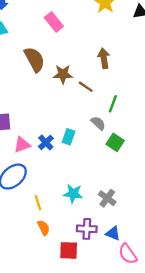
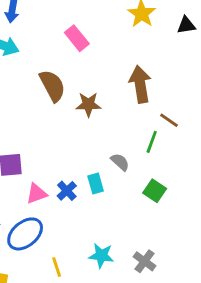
brown arrow: (104, 58) -> (140, 84), size x1.4
brown line: (86, 87) -> (169, 120), moved
gray semicircle: (98, 123) -> (120, 162), moved
cyan rectangle: (69, 137) -> (96, 184), turned -35

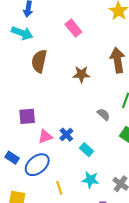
brown semicircle: (52, 86) -> (39, 61), moved, turned -140
cyan rectangle: (96, 184) -> (86, 150), moved, turned -32

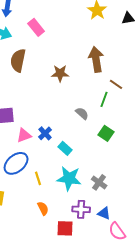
pink rectangle: (73, 28) -> (36, 27), moved
cyan star: (90, 180) -> (69, 178), size x1.4
yellow line: (59, 188) -> (38, 178), moved

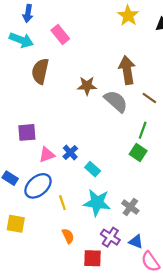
green line: (104, 99) -> (143, 130), moved
gray semicircle: (82, 113) -> (116, 101), moved, size x1.6
purple cross: (81, 209) -> (110, 237), turned 30

